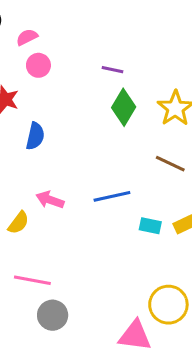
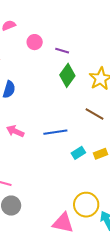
pink circle: (38, 65) -> (35, 42), moved
cyan rectangle: (150, 226) -> (78, 153), turned -48

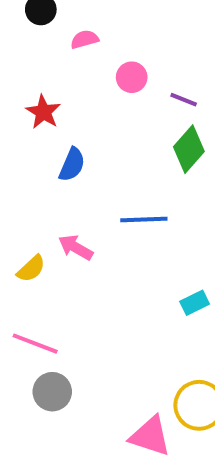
blue line: (55, 132) -> (144, 219), moved

